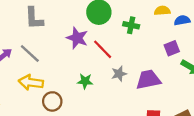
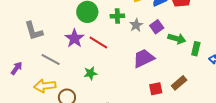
purple star: (77, 38) -> (74, 38), turned 30
gray line: (30, 54) -> (51, 60), moved
gray star: (119, 74) -> (136, 25), moved

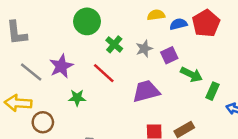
green cross: (117, 16) -> (114, 44), moved, turned 32
purple star: (74, 38) -> (61, 66), moved
red line: (98, 42) -> (104, 73), moved

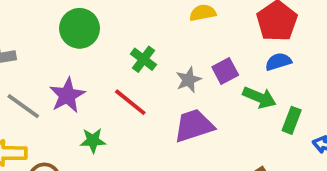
green circle: (87, 21) -> (80, 28), moved
blue semicircle: (178, 24) -> (278, 62), moved
gray star: (144, 49) -> (189, 80), moved

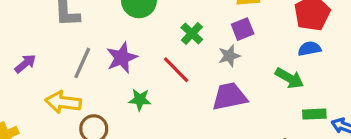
purple square: (225, 71) -> (243, 29), moved
gray line: (23, 106) -> (82, 63), turned 72
green rectangle: (292, 120) -> (314, 114), moved, turned 60

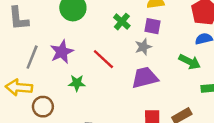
purple square: (243, 29) -> (152, 26), turned 35
green cross: (192, 34) -> (122, 22), moved

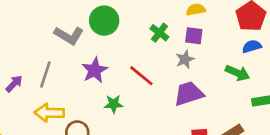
gray L-shape: (18, 18) -> (69, 35), moved, turned -50
gray line: (32, 57) -> (45, 74), moved

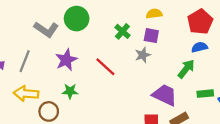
green arrow: (237, 73) -> (186, 69), turned -78
purple trapezoid: (189, 94) -> (165, 95), moved, turned 40
green star: (113, 104) -> (70, 91), moved

